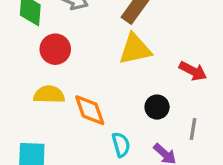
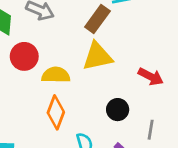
yellow semicircle: (49, 95) -> (56, 75), moved
orange diamond: (90, 110) -> (56, 112), turned 40

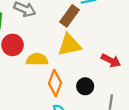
orange diamond: (56, 112) -> (55, 83), moved

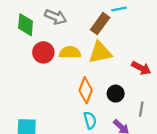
yellow semicircle: (37, 59) -> (70, 52), moved

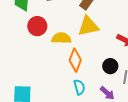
yellow semicircle: (70, 52) -> (61, 38), moved
black circle: (116, 94) -> (110, 66), moved

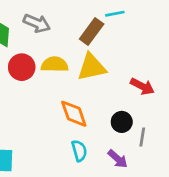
yellow semicircle: (61, 38) -> (55, 64), moved
orange diamond: (75, 60) -> (74, 114), turned -40

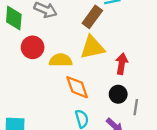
yellow semicircle: (55, 64) -> (61, 60), moved
red arrow: (142, 86) -> (122, 64), moved, turned -108

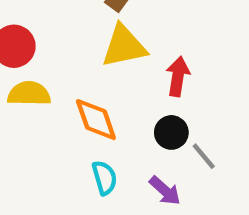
yellow semicircle: (61, 60) -> (29, 94), moved
gray line: (136, 107) -> (204, 156), turned -49

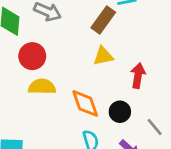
yellow triangle: (124, 46) -> (103, 56), size x0.7
black circle: (171, 132) -> (120, 112), moved

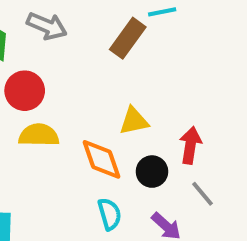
yellow triangle: (103, 56) -> (134, 121), moved
red arrow: (138, 76) -> (190, 145), moved

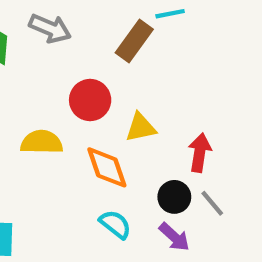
red circle: (25, 91) -> (90, 100), moved
black circle: (152, 172) -> (174, 197), moved
cyan semicircle: (110, 214) -> (115, 224), turned -36

